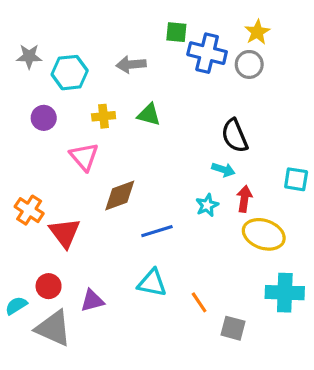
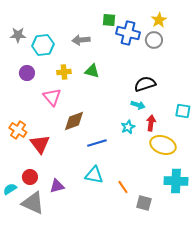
black semicircle: (235, 136) -> (145, 84), turned 95

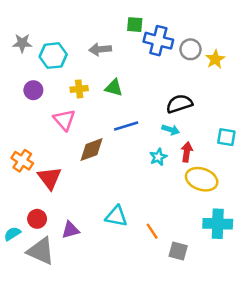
yellow star: (159, 20) -> (215, 59), moved
blue line: (97, 143) -> (126, 126), moved

